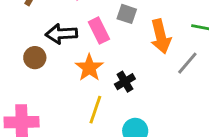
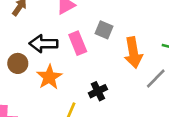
orange star: (89, 68) -> (49, 77), moved

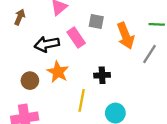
brown circle: (18, 63) -> (30, 81), moved
black cross: (98, 91) -> (102, 75), turned 35

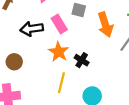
orange star: (58, 72) -> (59, 52), moved
black cross: (102, 75) -> (82, 60), turned 32

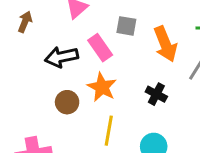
black cross: (82, 60) -> (156, 94), moved
brown circle: (14, 62) -> (67, 102), moved

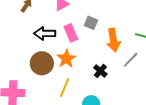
brown circle: (67, 102) -> (42, 63), size x1.5

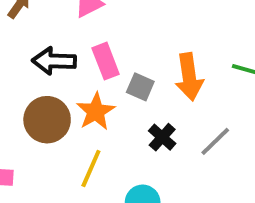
gray square: (91, 23) -> (140, 87), moved
gray line: (131, 60) -> (215, 141), moved

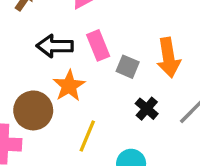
orange star: (96, 111) -> (69, 86), moved
brown circle: (47, 120) -> (33, 110), moved

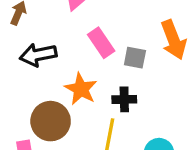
black arrow: (55, 46) -> (38, 55), moved
black cross: (147, 109) -> (124, 99), moved, turned -30

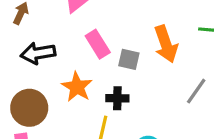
brown circle: (51, 121) -> (29, 108), moved

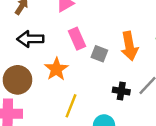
black cross: (117, 98) -> (121, 91), moved

